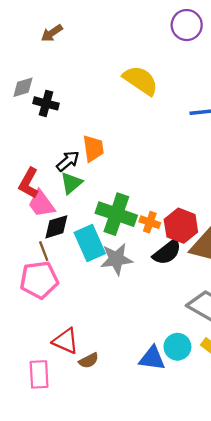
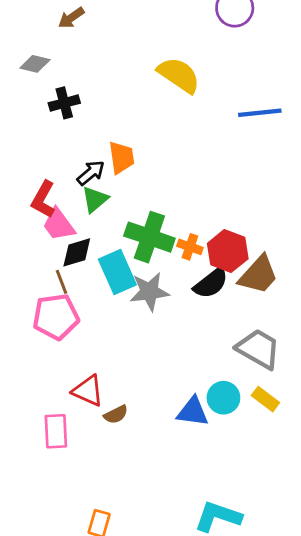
gray diamond: (23, 87) -> (35, 64), moved, turned 30
black cross: (46, 103) -> (64, 103), turned -30

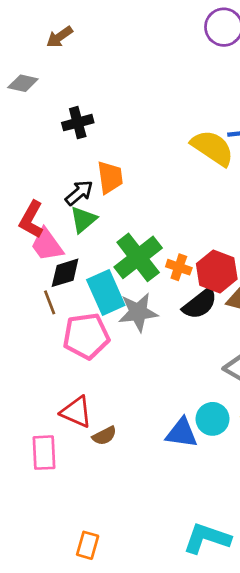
yellow semicircle: (179, 75) -> (213, 148), moved
black cross: (64, 103) -> (78, 123), moved
green cross: (149, 237) -> (138, 257), turned 33
pink pentagon: (56, 317) -> (86, 336), moved

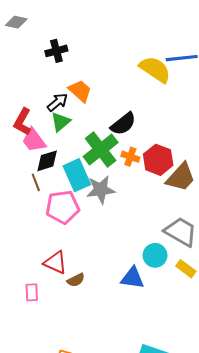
orange trapezoid: (110, 177) -> (80, 91), turned -40
black semicircle: (200, 304) -> (123, 124), moved
cyan circle: (213, 419) -> (155, 255), moved
pink rectangle: (44, 453) -> (32, 292), size x0.7

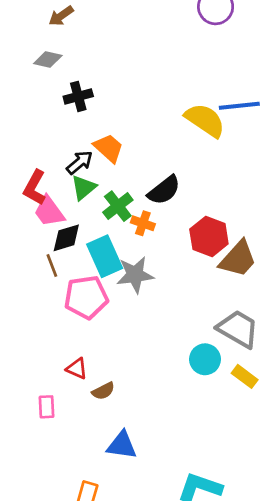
gray diamond: (16, 22) -> (48, 59), moved
green cross: (101, 150) -> (118, 206), moved, size x0.7
orange cross: (130, 157) -> (143, 223), moved
red triangle: (55, 263) -> (77, 369), size x0.7
blue triangle: (132, 278) -> (122, 445), moved

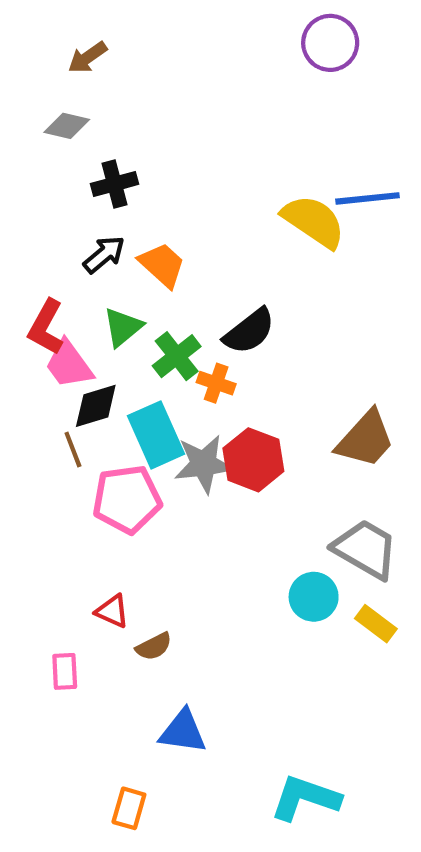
black arrow: (80, 162) -> (104, 254), moved
red hexagon: (209, 236) -> (253, 460), moved

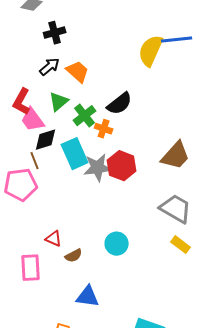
yellow semicircle: (314, 221) -> (151, 51), turned -100
pink pentagon: (127, 499) -> (21, 185), moved
cyan circle: (314, 597) -> (117, 244), moved
pink rectangle: (65, 671) -> (31, 268), size x1.5

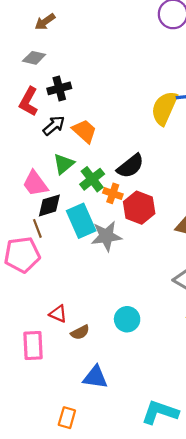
red L-shape: (22, 102) -> (29, 102), moved
red hexagon: (122, 166) -> (139, 208), moved

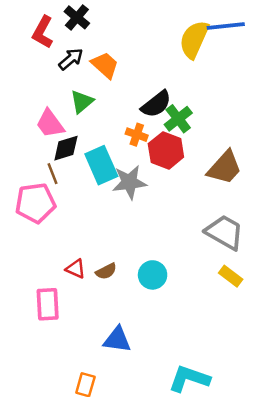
black cross: (59, 88) -> (77, 17), turned -35
green cross: (92, 179) -> (178, 119), moved
brown semicircle: (80, 332) -> (106, 271), moved

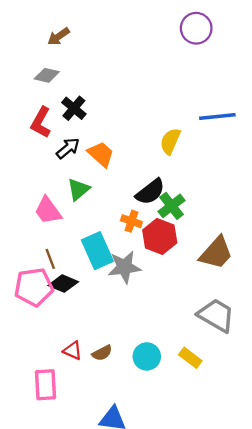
yellow semicircle: (194, 39) -> (170, 141), moved, size x0.7
black diamond: (66, 148) -> (63, 284), moved, turned 40
yellow rectangle: (231, 276) -> (190, 358), moved

